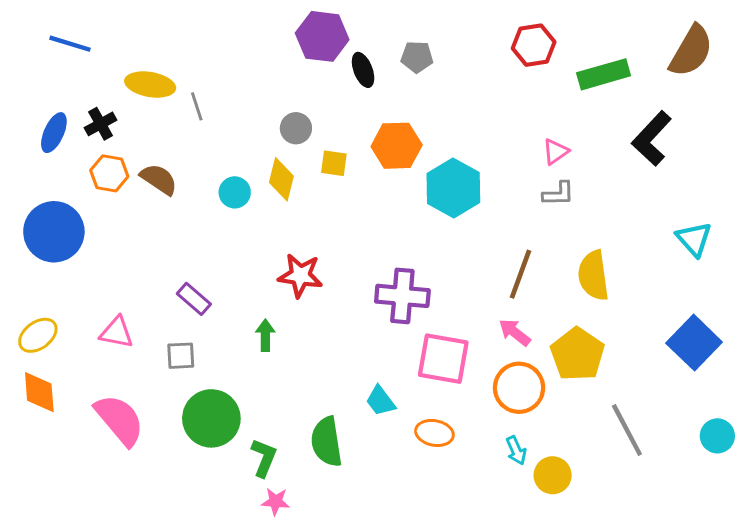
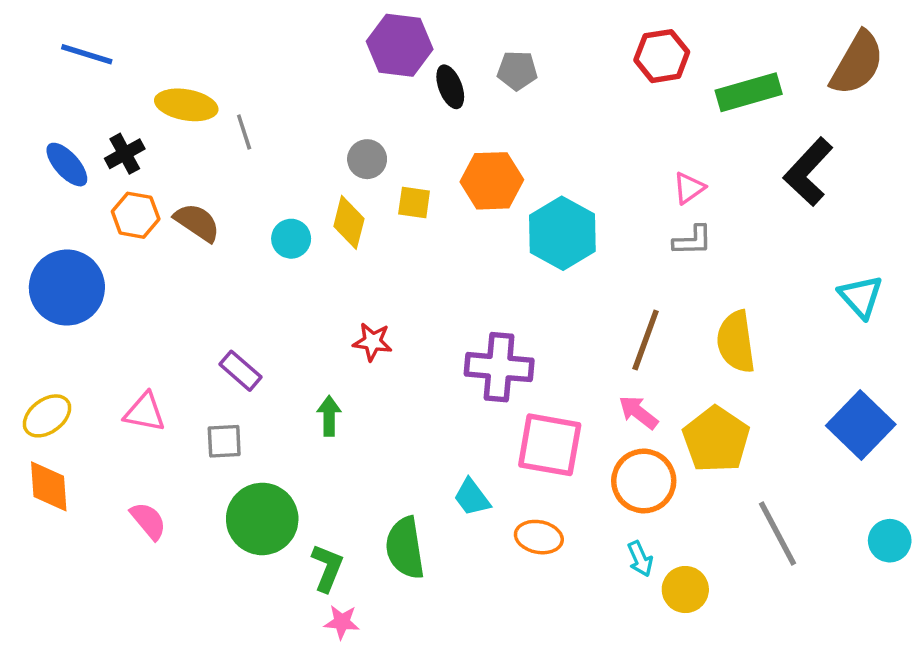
blue ellipse: (54, 133) -> (67, 165), turned -66
red star: (300, 276) -> (372, 342), size x0.7
pink semicircle: (120, 420) -> (148, 521), size x0.6

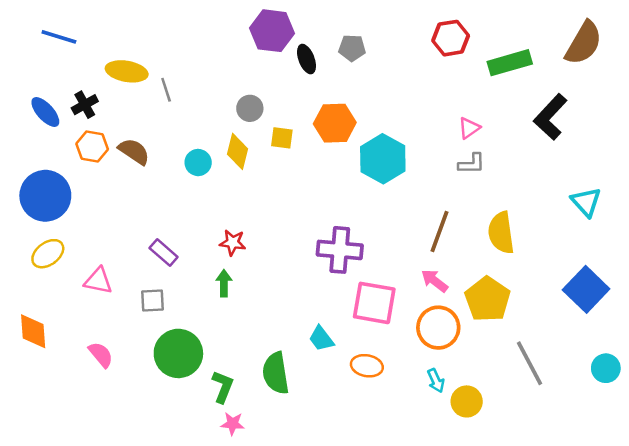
red star: (372, 342) -> (233, 243), moved
yellow ellipse: (47, 416) -> (48, 254), moved

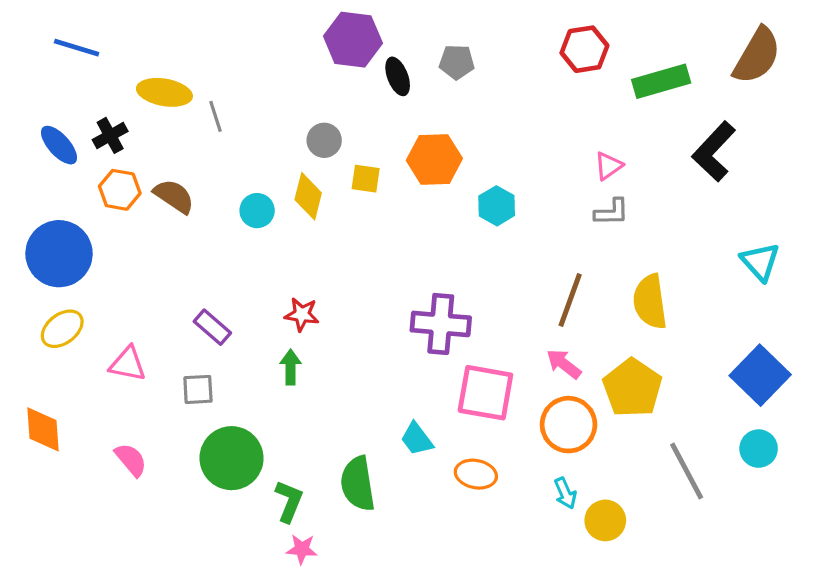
cyan hexagon: (383, 159) -> (497, 206), size x0.6
cyan circle: (606, 368) -> (759, 449), moved

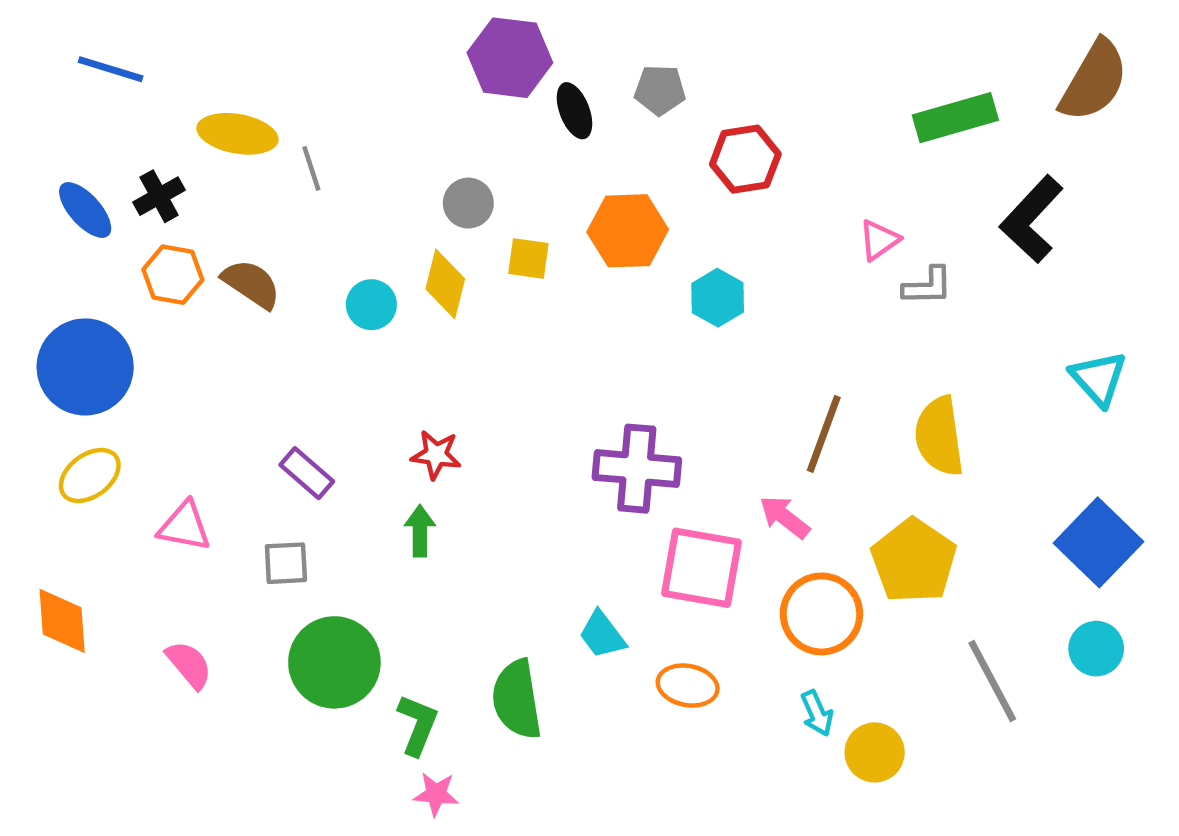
red hexagon: (584, 49) -> (745, 159), moved
gray L-shape: (612, 212) -> (928, 286), moved
pink arrow: (564, 364) -> (785, 517), moved

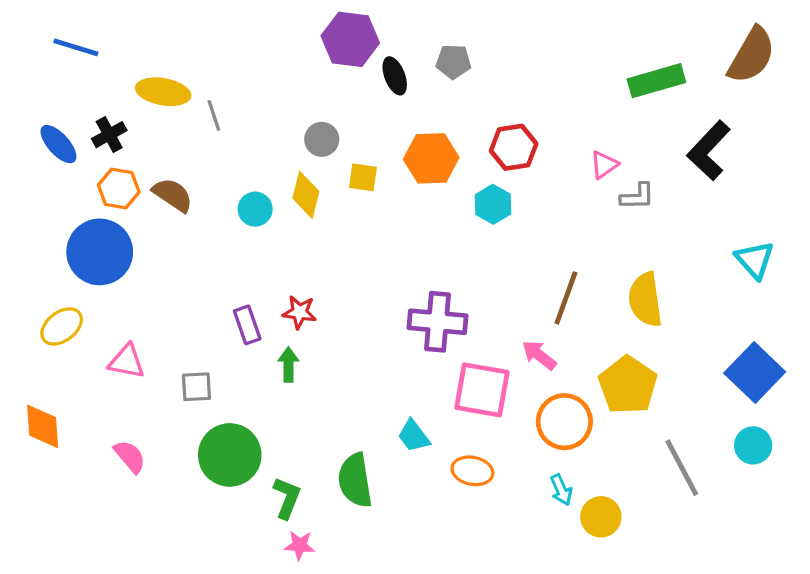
red hexagon: (745, 159) -> (514, 147), moved
blue circle: (85, 367) -> (100, 252), moved
purple rectangle: (307, 473) -> (247, 325), moved, turned 30

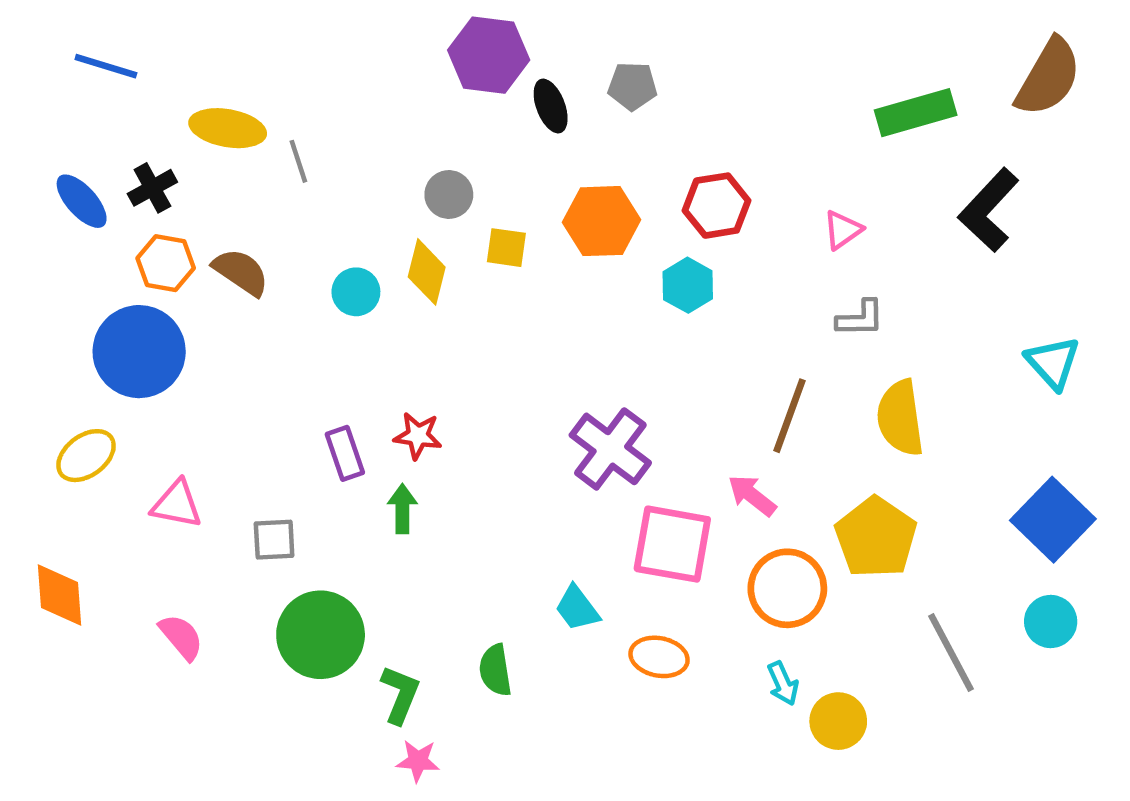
gray L-shape: (637, 196) -> (860, 318), moved
purple cross: (438, 322) -> (610, 449), turned 32
green semicircle: (355, 480) -> (495, 670), size x0.7

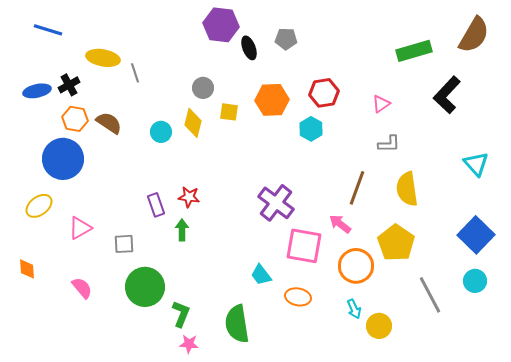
blue ellipse: (82, 201) -> (37, 91), turned -60
pink triangle: (177, 504) -> (80, 228), turned -40
orange diamond: (59, 595) -> (27, 269), size x0.7
green semicircle: (495, 670) -> (237, 324), moved, size x1.6

